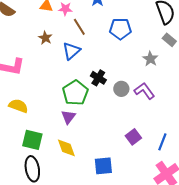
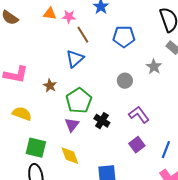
brown star: (45, 38) -> (50, 86), moved
black cross: (98, 78) -> (102, 121), moved
gray circle: (121, 89) -> (125, 81), moved
purple L-shape: (144, 91) -> (139, 115), moved

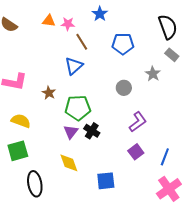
green pentagon: (79, 101) -> (78, 108), turned 30
purple L-shape: (139, 115) -> (138, 122), turned 90
black cross: (102, 121) -> (92, 131), moved
green square: (36, 148) -> (18, 151), moved, turned -30

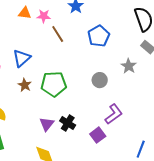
blue pentagon: (123, 44) -> (99, 36), turned -30
blue triangle: (74, 66) -> (22, 58), moved
green pentagon: (78, 108) -> (54, 84), moved
purple square: (136, 152) -> (98, 135), moved

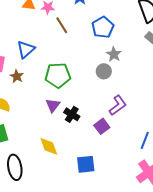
gray star: (129, 66) -> (114, 54), moved
brown star: (25, 85) -> (17, 76), moved
purple triangle: (47, 124) -> (53, 105), moved

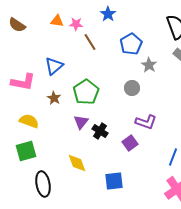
gray star: (114, 54) -> (149, 65), moved
green pentagon: (58, 75) -> (86, 92), turned -30
brown star: (17, 76) -> (54, 98), moved
purple L-shape: (118, 105) -> (146, 122), turned 55

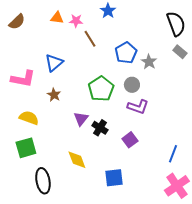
brown semicircle: (17, 25) -> (17, 22), turned -78
blue pentagon: (131, 44) -> (126, 53), moved
green pentagon: (86, 92) -> (101, 89), moved
purple L-shape: (146, 122) -> (138, 107), moved

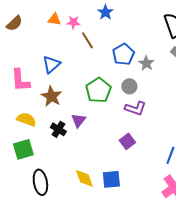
pink L-shape: (23, 79) -> (20, 80), turned 75
brown star: (54, 95) -> (51, 96), size x1.5
black cross: (100, 128) -> (58, 129), moved
yellow diamond: (77, 160) -> (84, 178), moved

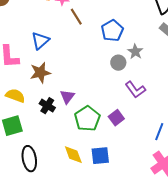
gray star: (146, 63) -> (135, 52), moved
green pentagon: (98, 90) -> (87, 119), moved
brown star: (51, 96) -> (40, 73), turned 30
purple L-shape: (135, 108) -> (135, 90), moved, turned 35

